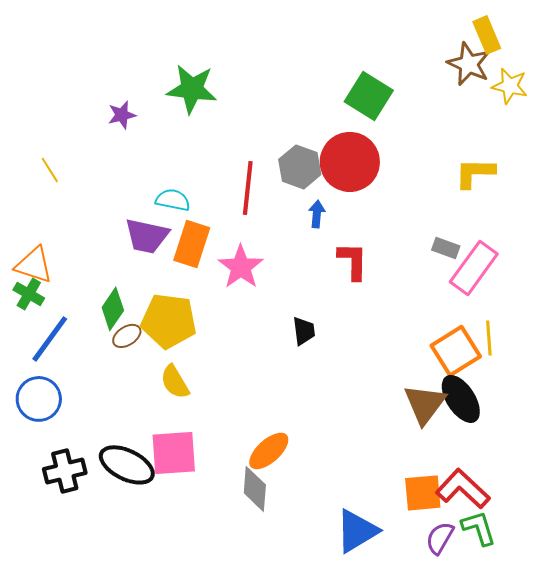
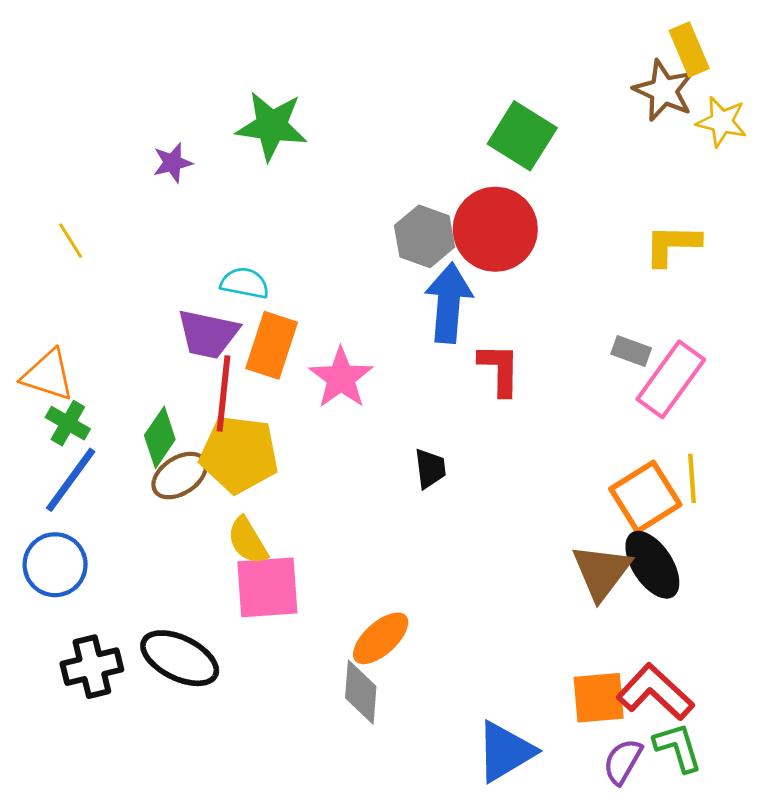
red line: (248, 188) -> (224, 393), moved
blue arrow: (317, 214) -> (449, 303), size x2.0
green cross: (29, 294) -> (68, 423), moved
brown ellipse: (127, 336) -> (180, 476), size x1.4
pink square: (174, 453) -> (267, 587), moved

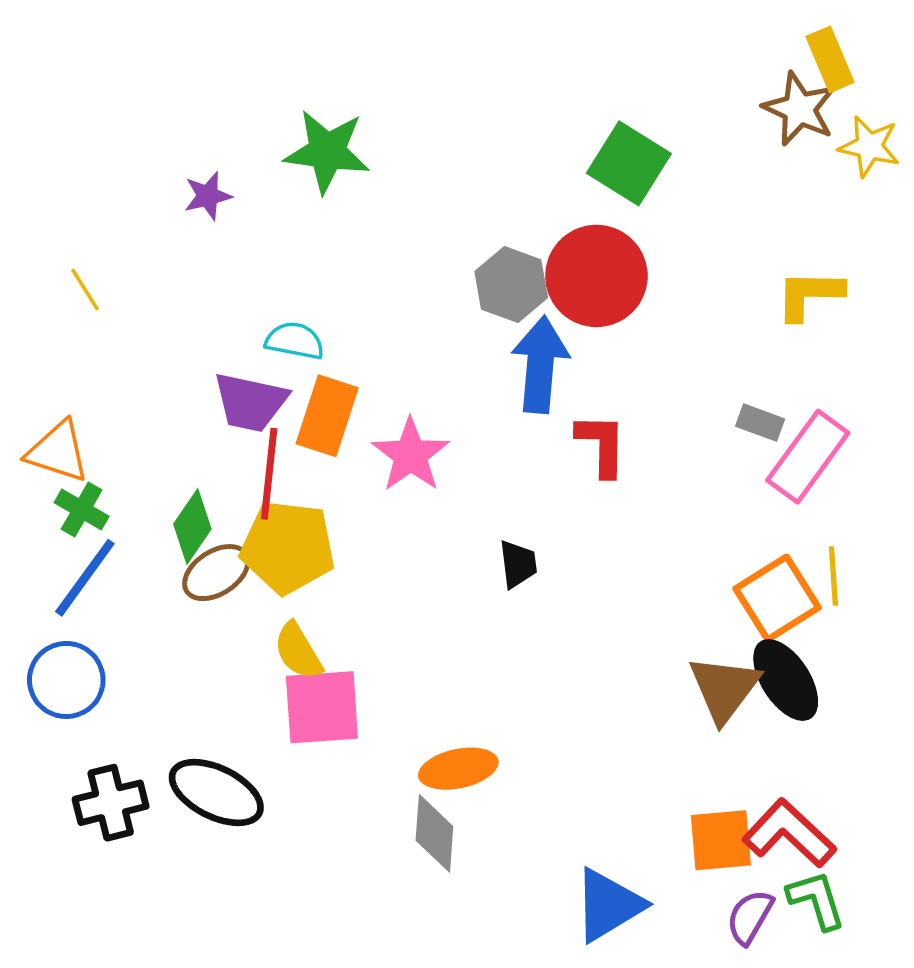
orange ellipse: (381, 638) -> (458, 769), turned 30

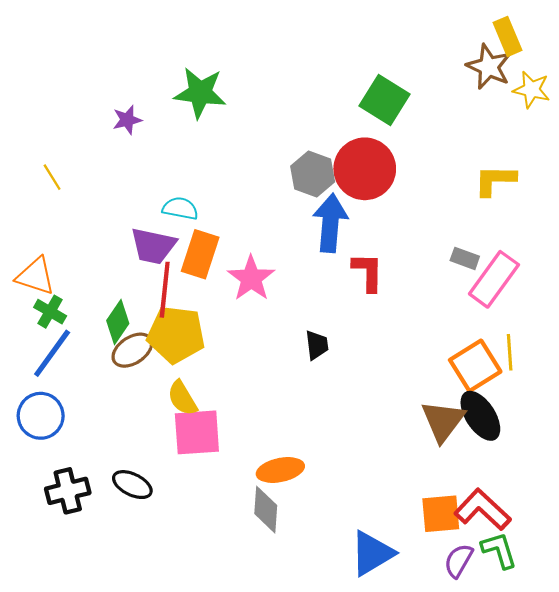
black ellipse: (216, 793) -> (132, 485), size x0.7

